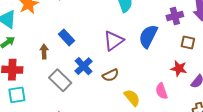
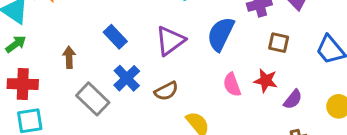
blue rectangle: (66, 37) -> (115, 37), moved
pink semicircle: (162, 91) -> (232, 85), moved

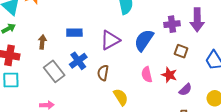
blue rectangle: (115, 37) -> (74, 33), turned -56
brown semicircle: (166, 91) -> (103, 73), turned 119

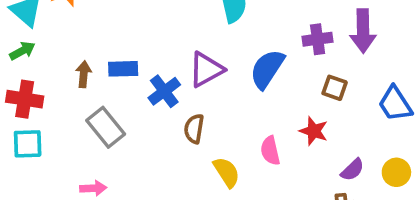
blue rectangle: (74, 33) -> (123, 69), moved
blue cross: (78, 61) -> (164, 91), moved
pink semicircle: (147, 74) -> (270, 151), moved
purple semicircle: (185, 90) -> (352, 170), moved

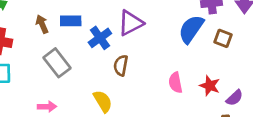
blue semicircle: (267, 69) -> (191, 29), moved
brown arrow: (84, 74) -> (42, 24), turned -30
red star: (314, 131) -> (210, 86), moved
yellow semicircle: (227, 172) -> (103, 101), moved

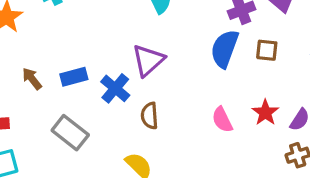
brown arrow: (42, 24) -> (32, 79), moved
red star: (210, 86) -> (265, 113), turned 30

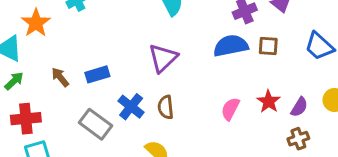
blue semicircle: (225, 49) -> (231, 46), turned 60
blue cross: (115, 88) -> (131, 107), moved
pink semicircle: (222, 120) -> (230, 109), turned 55

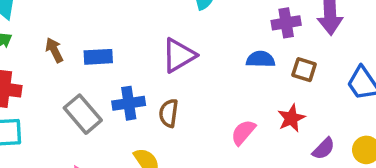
blue semicircle: (231, 46) -> (261, 59), size x0.7
red star: (269, 101) -> (291, 118), moved
blue cross: (131, 107) -> (129, 103), turned 30

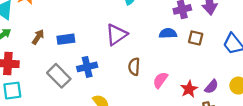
brown arrow: (54, 50) -> (38, 37), turned 64
brown semicircle: (169, 113) -> (134, 67), moved
red star: (291, 118) -> (189, 89), moved

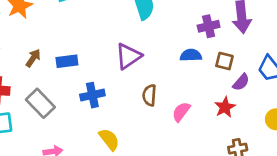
gray rectangle: (59, 76) -> (40, 103), moved
purple semicircle: (211, 87) -> (241, 82), moved
red star: (189, 89) -> (225, 107), moved

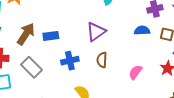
brown arrow: (33, 58) -> (26, 34), size x1.6
brown semicircle: (149, 95) -> (102, 60), moved

